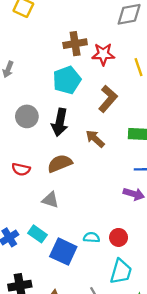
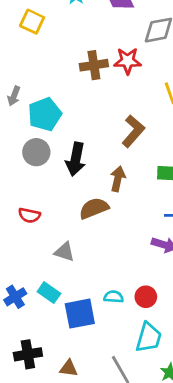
red star: (103, 54) -> (128, 61), moved
cyan pentagon: (67, 80) -> (45, 114), moved
brown arrow: (95, 139) -> (118, 179), turned 60
brown semicircle: (60, 163) -> (94, 208), moved
blue square: (63, 252) -> (80, 314), turned -36

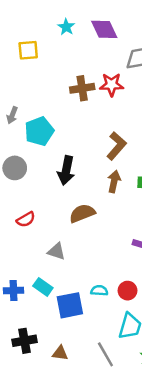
yellow square: (32, 22) -> (28, 50), turned -30
gray circle: (36, 152) -> (15, 168), moved
brown arrow: (118, 179) -> (114, 181), moved
red semicircle: (29, 215) -> (26, 219), turned -42
blue cross: (15, 297) -> (13, 291), turned 30

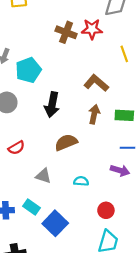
brown cross: (82, 88) -> (66, 32), turned 30
brown L-shape: (116, 146) -> (96, 83), turned -90
cyan semicircle: (99, 291) -> (81, 181), moved
blue square: (70, 305) -> (55, 223), turned -35

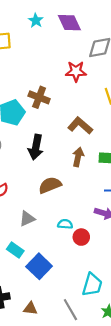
brown cross: (66, 32) -> (39, 97), moved
gray triangle: (43, 176) -> (27, 219), turned -42
red circle: (106, 210) -> (81, 237), moved

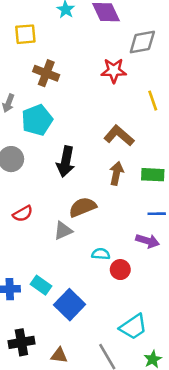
brown cross: (39, 97) -> (46, 73), moved
gray triangle: (27, 219) -> (63, 231), moved
cyan trapezoid: (92, 285) -> (133, 327), turned 40

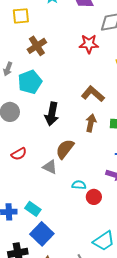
brown cross: (46, 73) -> (37, 46), turned 36
brown semicircle: (83, 207) -> (65, 149), turned -30
gray triangle: (63, 231) -> (50, 167), turned 49
blue square: (70, 305) -> (42, 234), moved

